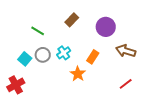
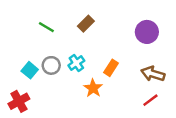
purple circle: (106, 27) -> (147, 32), moved
green line: (38, 31) -> (46, 27), moved
brown arrow: (126, 51) -> (153, 74), moved

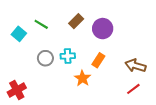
purple circle: (147, 32) -> (103, 29), moved
cyan cross: (76, 63) -> (68, 56), turned 32
cyan square: (30, 70) -> (19, 34), moved

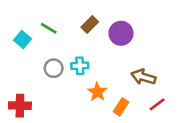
orange rectangle: (98, 60) -> (121, 107), moved
brown arrow: (135, 66) -> (143, 77), moved
red cross: (17, 90) -> (20, 106), turned 30

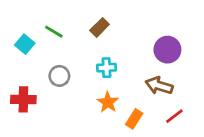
purple circle: (121, 33) -> (167, 50), moved
cyan cross: (80, 66) -> (106, 68), moved
red cross: (20, 106) -> (23, 99), moved

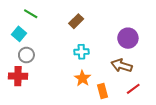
green line: (54, 32) -> (31, 14), moved
gray circle: (59, 76) -> (26, 55), moved
orange rectangle: (134, 119) -> (103, 91), turned -48

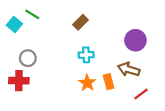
cyan square: (19, 34) -> (14, 25), moved
orange rectangle: (103, 91) -> (109, 82), moved

